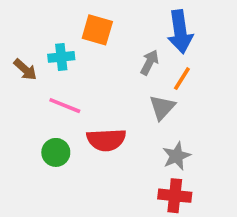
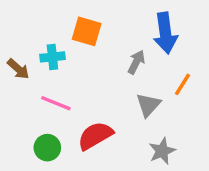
orange line: (182, 79) -> (182, 84), moved
red semicircle: (106, 140) -> (95, 136), turned 153

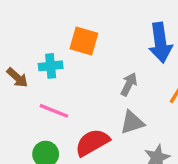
gray arrow: (136, 62) -> (129, 84), moved
gray triangle: (148, 105) -> (132, 122), moved, turned 30

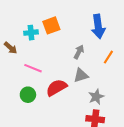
orange square: (84, 41) -> (51, 25), turned -36
cyan cross: (51, 66) -> (31, 33), moved

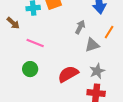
gray triangle: (81, 75) -> (92, 45), moved
red semicircle: (56, 88) -> (68, 74), moved

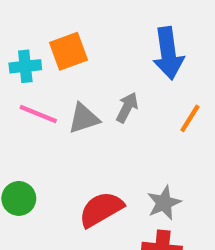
pink line: (35, 43) -> (38, 114), moved
gray triangle: (92, 45) -> (84, 118), moved

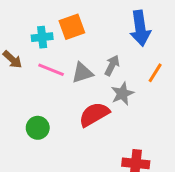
gray star: (164, 203) -> (122, 94), moved
red semicircle: (101, 209) -> (94, 114), moved

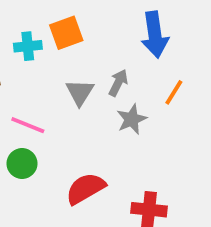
pink line: (51, 70) -> (28, 125), moved
gray triangle: (82, 73) -> (80, 92), turned -40
red semicircle: (94, 114) -> (85, 189), moved

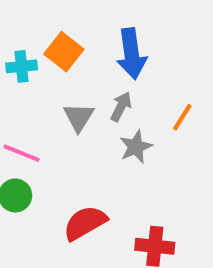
orange square: (66, 33) -> (64, 52), turned -32
blue arrow: (155, 35) -> (132, 54), moved

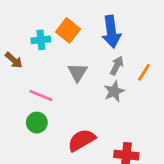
gray arrow: (121, 107) -> (117, 66), moved

